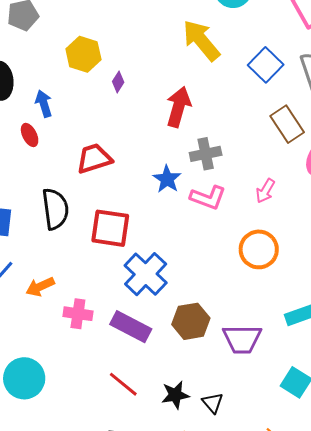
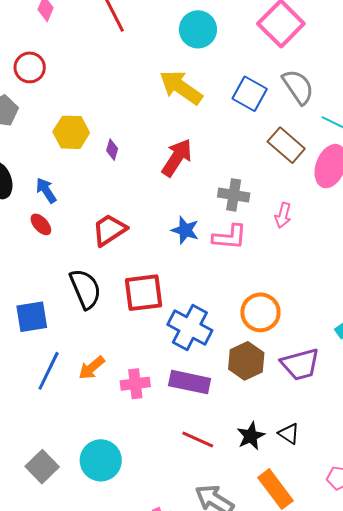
red arrow: (178, 107) -> (177, 158), turned 33
gray cross: (206, 154) -> (234, 195), moved, turned 36
orange circle: (259, 249) -> (260, 312), moved

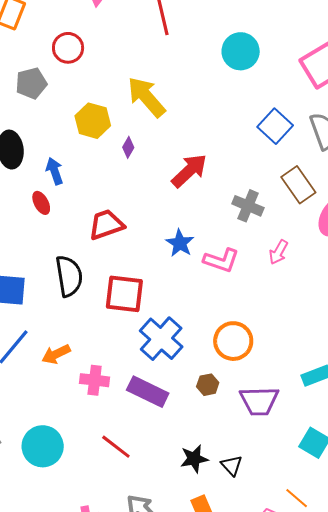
yellow arrow: (181, 87) -> (146, 97), moved
gray cross: (234, 195) -> (248, 206), moved
brown hexagon: (246, 361) -> (208, 385), size x0.6
red line: (198, 439) -> (116, 447), moved

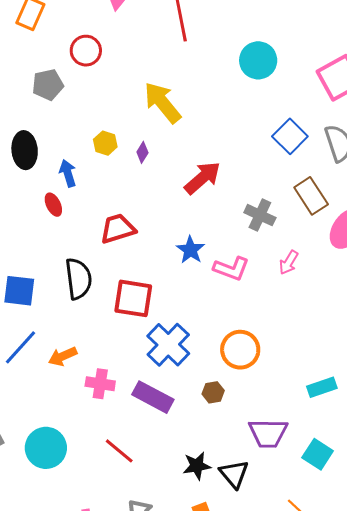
yellow hexagon: (93, 121) -> (105, 143), moved, size x0.7
purple trapezoid: (259, 401) -> (268, 433), moved
black triangle: (232, 465) -> (234, 474), size x1.4

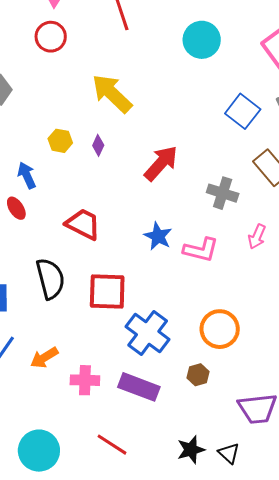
red circle: (86, 51) -> (51, 37), moved
red trapezoid: (118, 229) -> (83, 224), turned 51
black triangle: (234, 474) -> (229, 453), size x0.7

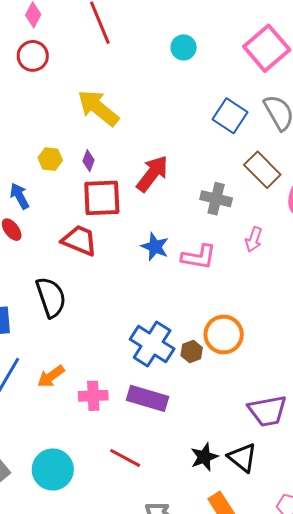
cyan circle: (202, 40) -> (184, 47), size x0.7
red square: (107, 291) -> (102, 198), moved
brown hexagon: (198, 375) -> (192, 352), moved
black triangle: (229, 453) -> (242, 458), size x1.4

